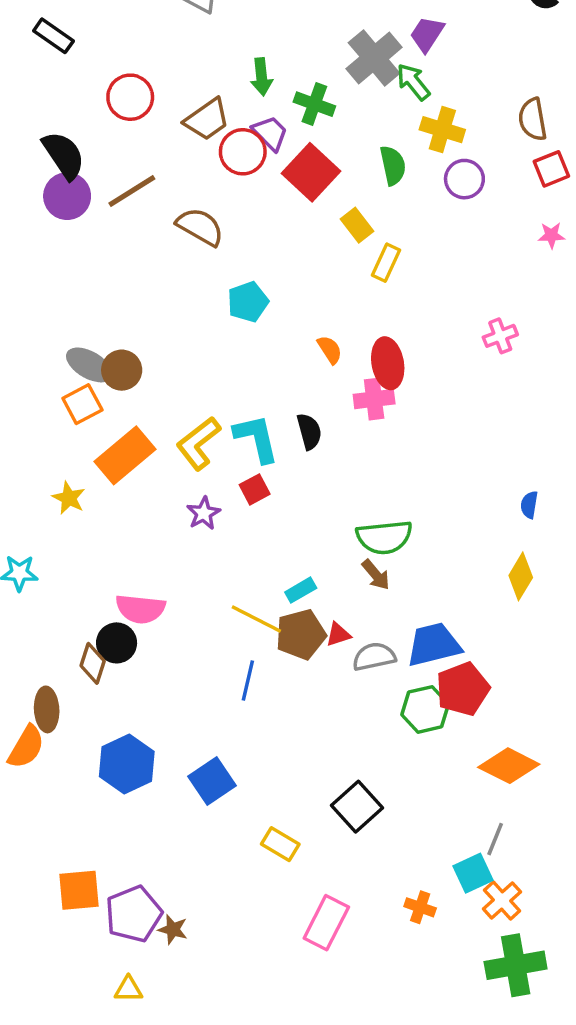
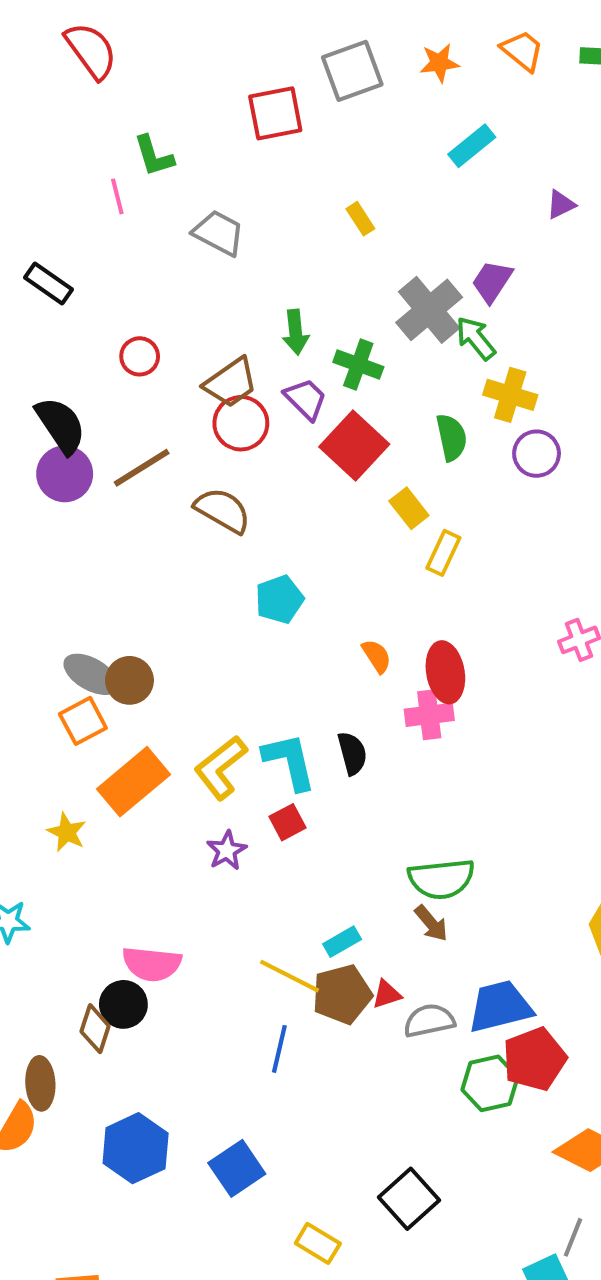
red circle: (130, 97) -> (140, 356), size x0.7
red circle: (243, 152) -> (241, 423), moved

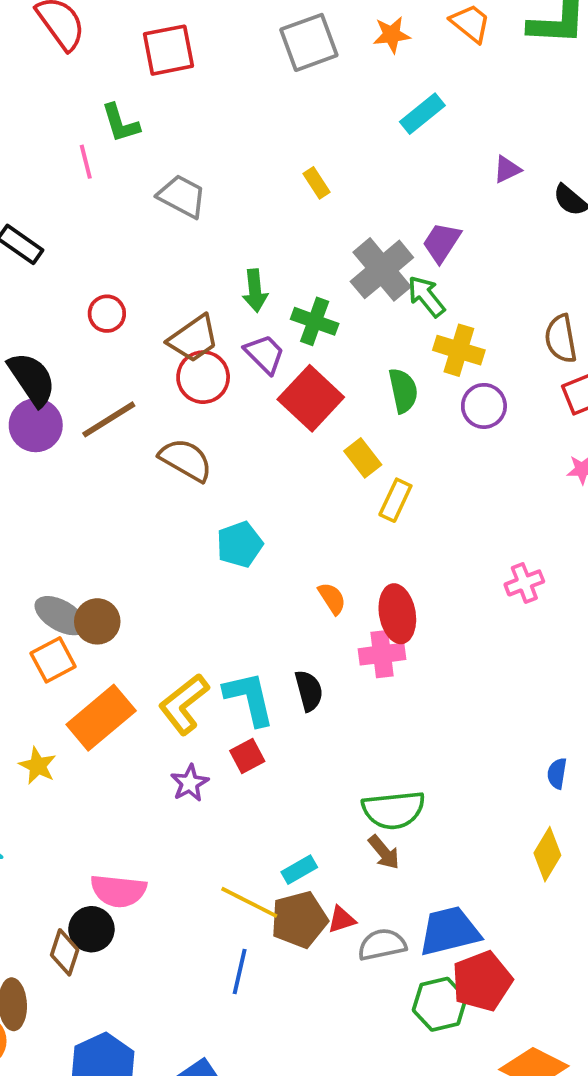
red square: (275, 113) -> (168, 50), moved

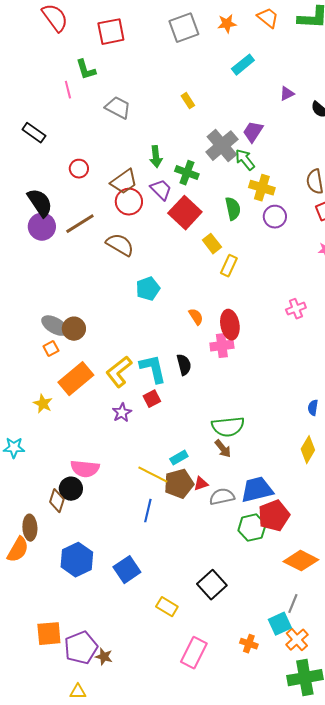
orange square: (53, 660) -> (51, 349), size x0.7

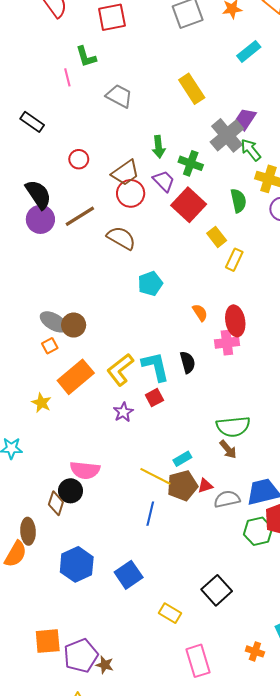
yellow rectangle: (188, 101) -> (192, 89), size x1.8
purple trapezoid: (253, 132) -> (246, 119), moved
pink rectangle: (194, 653) -> (198, 661), turned -44

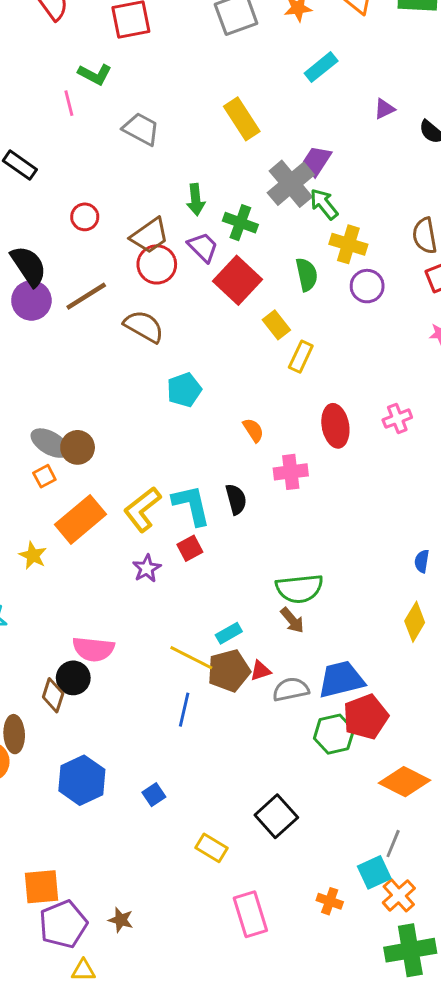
green L-shape: (86, 57) -> (95, 74), turned -45
red ellipse: (235, 321) -> (335, 426), moved
blue square: (129, 575) -> (154, 795), size x0.6
purple pentagon: (81, 656) -> (63, 924), moved

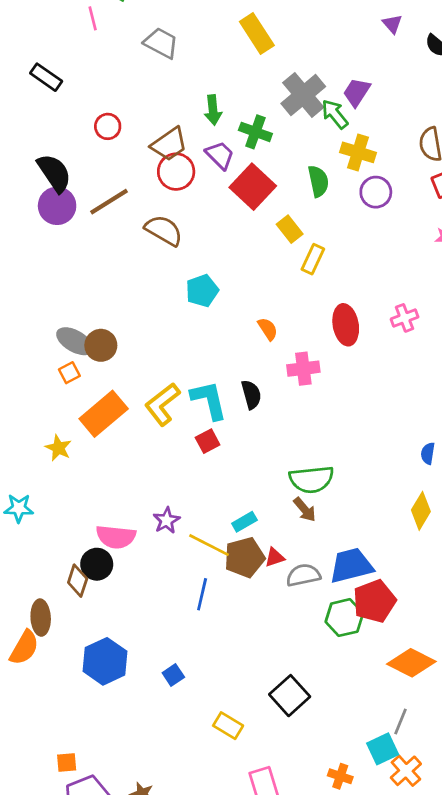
purple triangle: (384, 109) -> (392, 24), turned -45
purple trapezoid: (317, 161) -> (357, 92), moved
purple star: (147, 568) -> (166, 520), moved
orange square: (42, 887) -> (67, 763), size x0.6

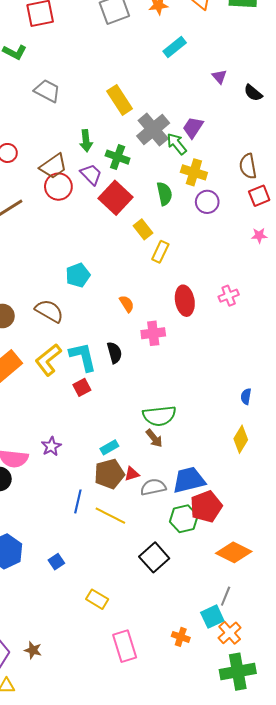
yellow rectangle: (257, 33) -> (120, 100), moved
brown semicircle: (164, 230) -> (49, 311), moved
yellow line: (209, 545) -> (110, 516), moved
black square: (290, 696) -> (154, 557), moved

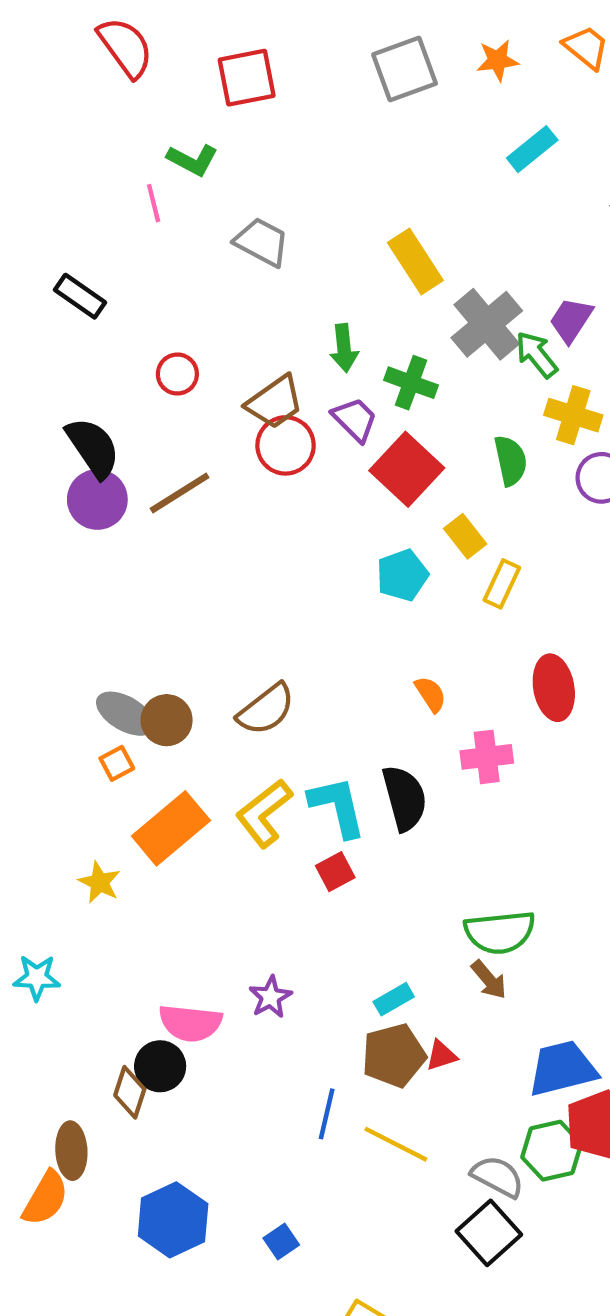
cyan pentagon: (78, 275) -> (402, 575), moved
brown semicircle: (49, 311) -> (266, 709), turned 112
black semicircle: (114, 353) -> (405, 798), size x1.4
gray semicircle: (153, 487) -> (498, 1177), moved, turned 40

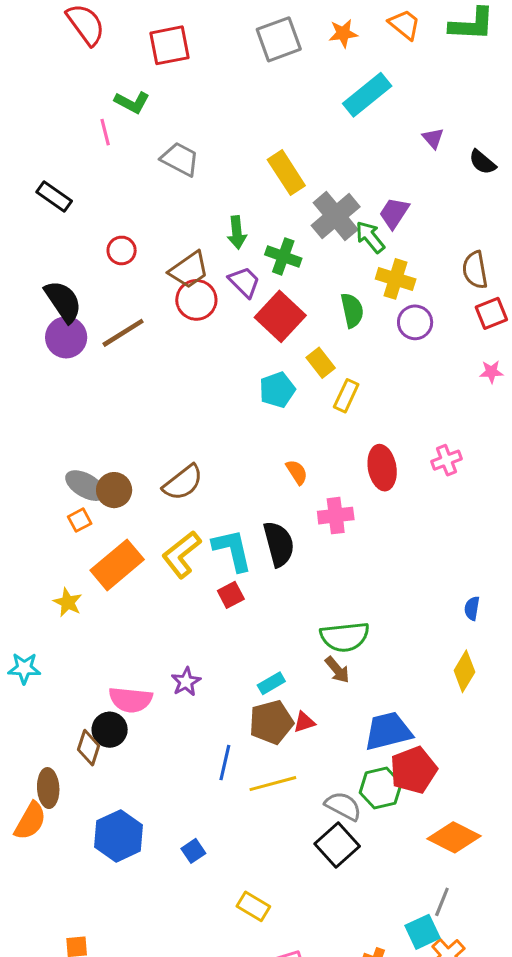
cyan rectangle: (532, 149) -> (367, 95), size x1.4
yellow line: (396, 1144) -> (273, 784), turned -42

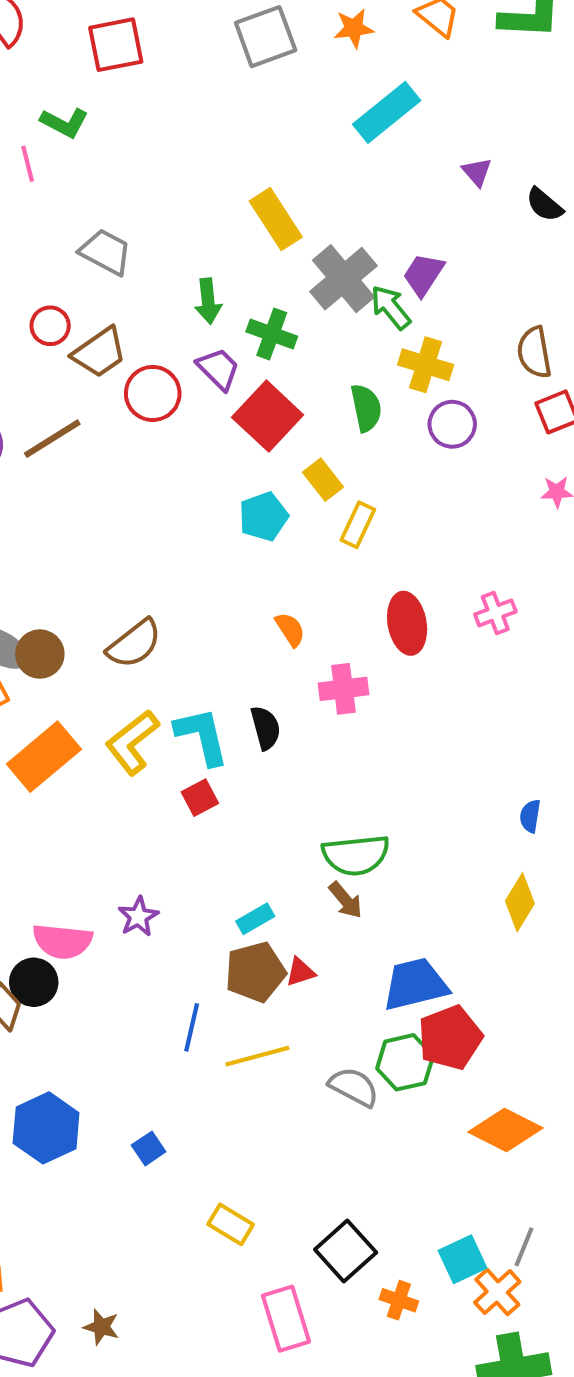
gray trapezoid: (180, 159) -> (106, 252), moved
brown trapezoid: (189, 270) -> (99, 352), moved
black semicircle: (279, 544) -> (266, 728), size x0.7
black square: (337, 845) -> (346, 1251), moved
gray line: (442, 902) -> (524, 1247), moved

